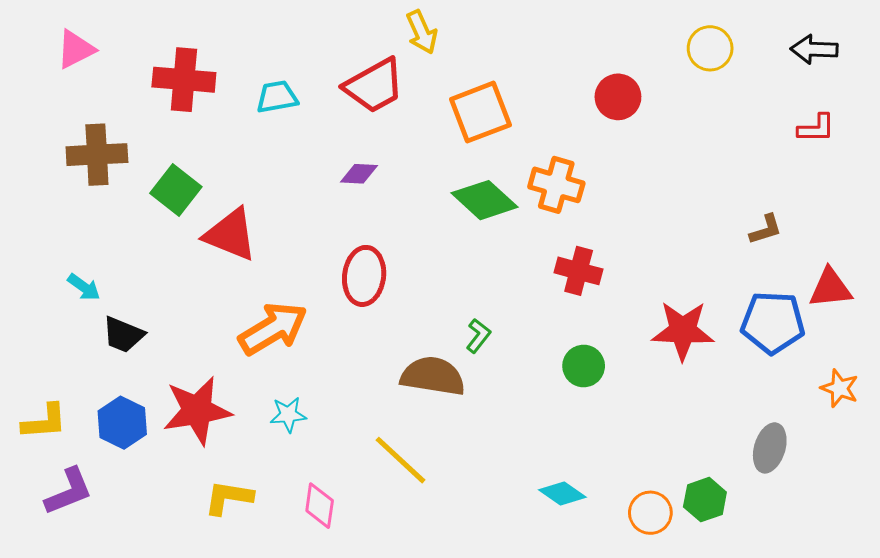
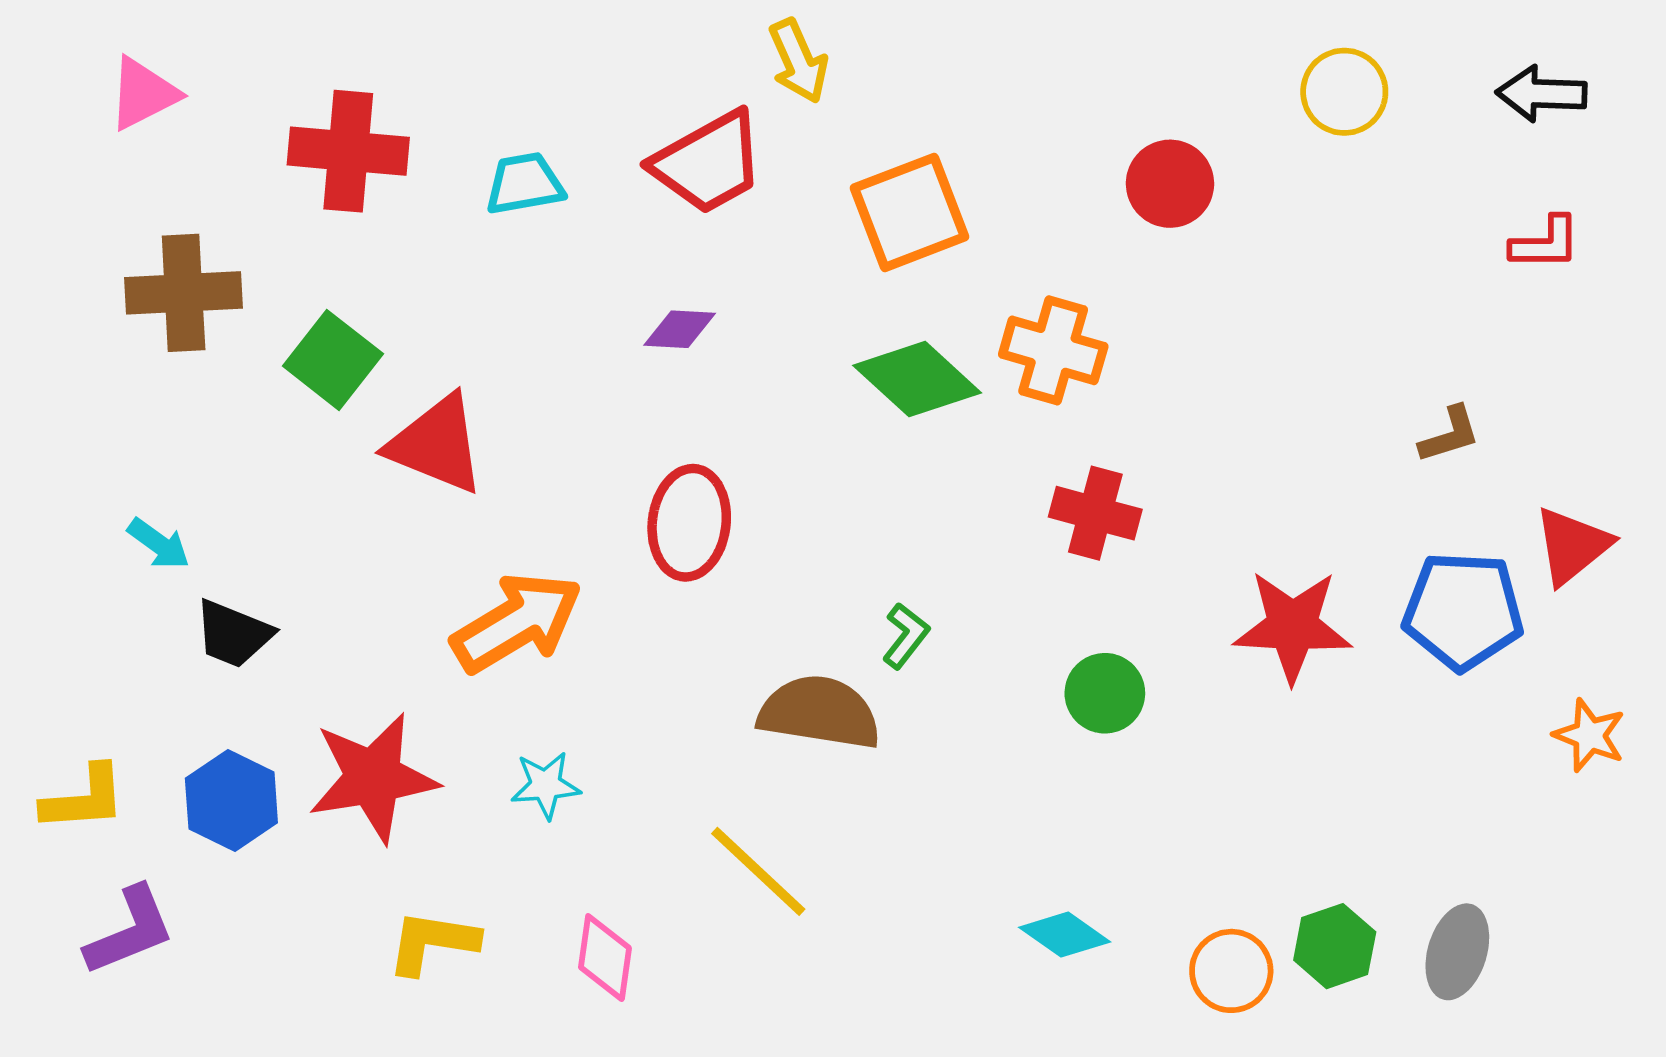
red triangle: (830, 288) -> (1572, 546), turned -33
gray ellipse: (770, 448) -> (1457, 952), moved

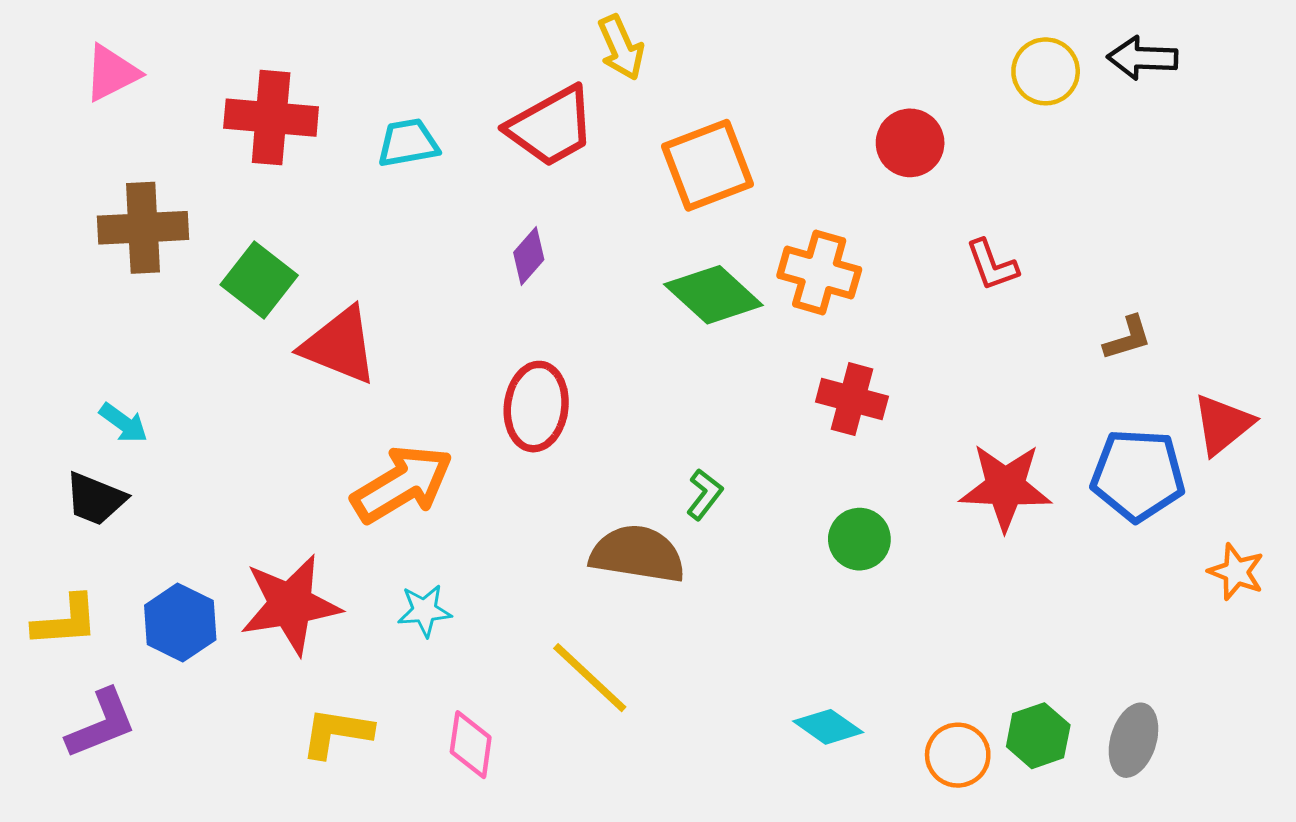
black arrow: (1542, 94) -> (1142, 58), moved
red L-shape: (1545, 243) -> (992, 265), moved, turned 70
purple diamond: (680, 329) -> (529, 256), turned -52
black trapezoid: (233, 634) -> (95, 499), moved

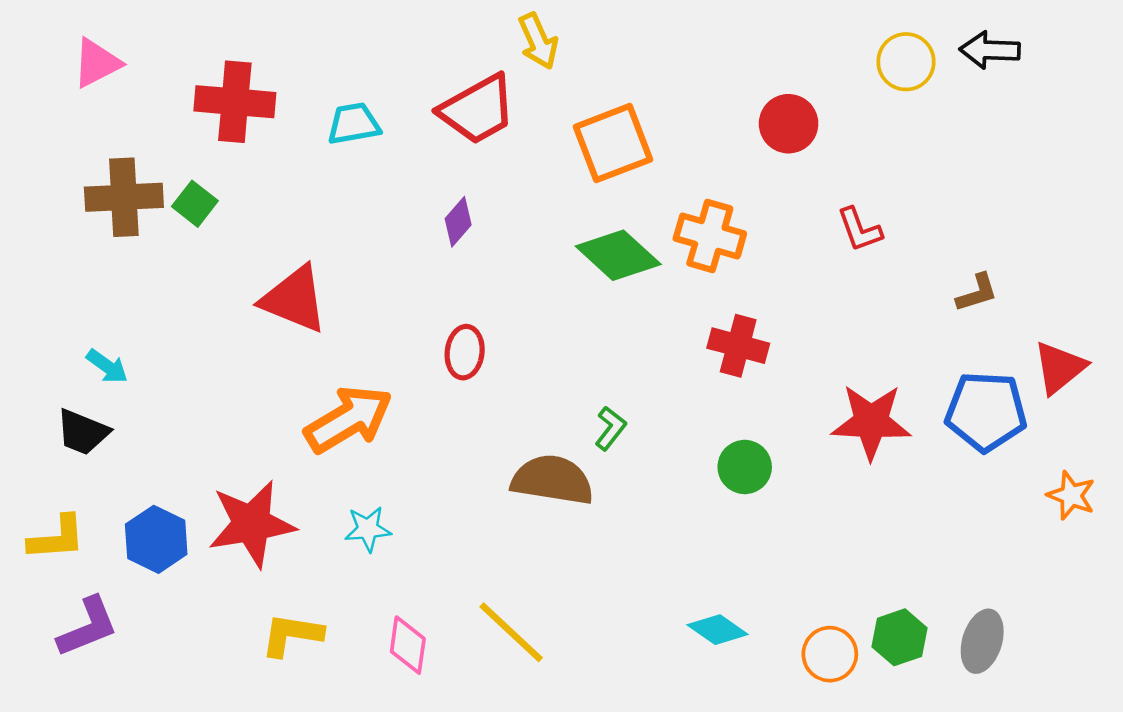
green square: (259, 280) -> (195, 204), moved, size x0.7
red ellipse: (536, 407) -> (465, 352), size x0.7
yellow line: (590, 678) -> (511, 632), moved

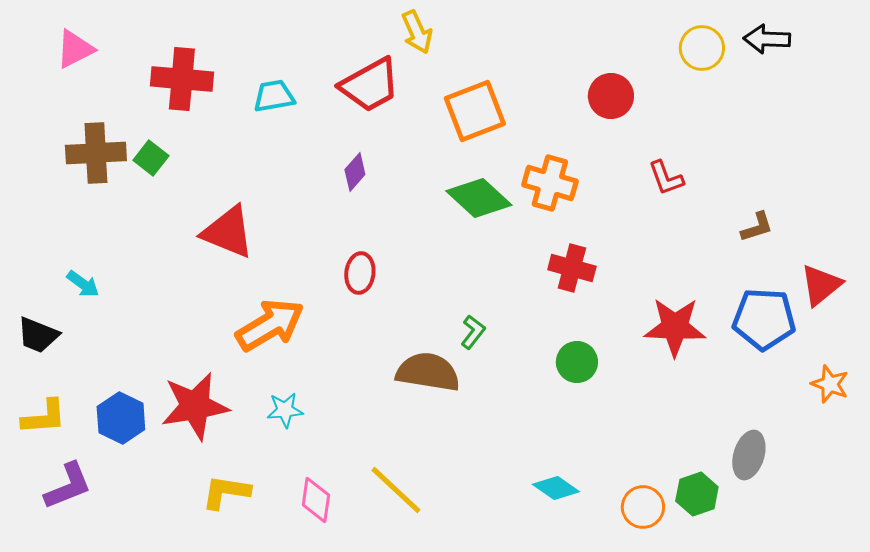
black trapezoid: (83, 432) -> (38, 335), moved
gray ellipse: (982, 641) -> (749, 455), moved

